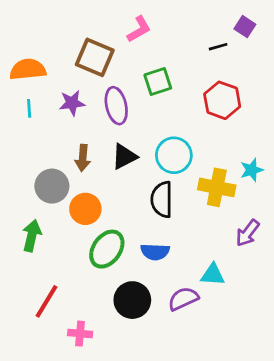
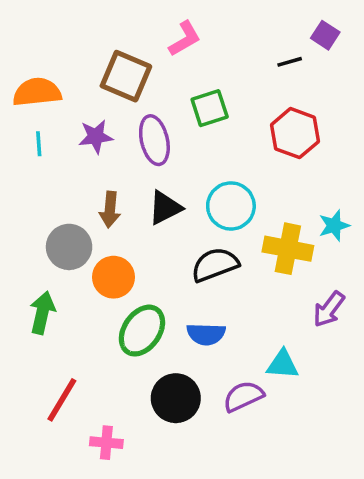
black semicircle: (162, 199) -> (215, 265), turned 69

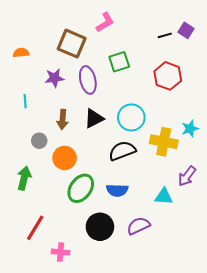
purple square: (325, 35) -> (186, 30), moved
orange semicircle: (37, 92) -> (21, 53), size x0.6
cyan line: (39, 144) -> (25, 101), moved
gray circle: (69, 247) -> (39, 141), size x0.6
cyan triangle: (283, 364) -> (164, 196), moved

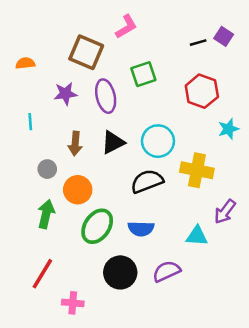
cyan star: (190, 129) -> (229, 129), moved
green arrow: (24, 178) -> (46, 214), moved

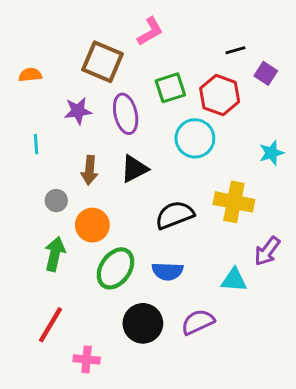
purple square: (224, 36) -> (266, 73), moved
red hexagon: (202, 91) -> (220, 95), moved
cyan circle: (158, 141) -> (195, 138), moved

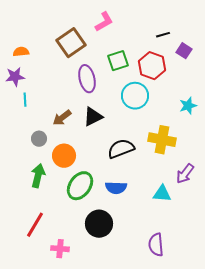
brown square: (102, 62) -> (71, 43), turned 32
purple star: (78, 111) -> (15, 77), moved
brown arrow: (89, 170) -> (62, 118), turned 48
purple semicircle: (198, 322) -> (156, 245), moved, turned -70

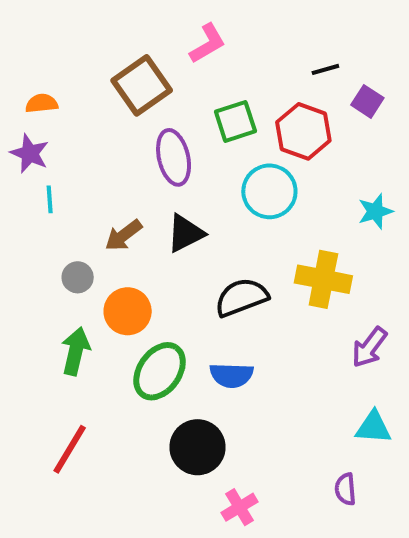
purple star: (15, 77) -> (30, 153), turned 30
cyan triangle: (162, 194) -> (373, 427), moved
purple semicircle: (156, 245) -> (345, 489), moved, size x0.7
pink cross: (60, 249) -> (239, 507), moved, turned -36

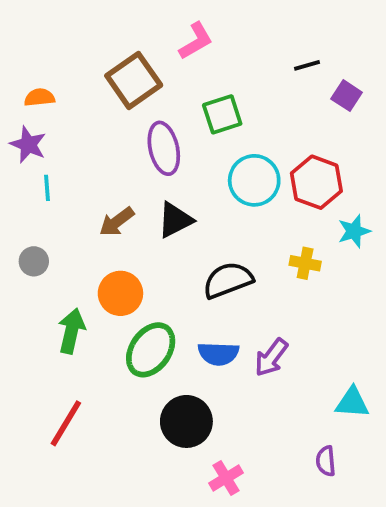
red hexagon: (303, 131) -> (316, 182), moved
cyan star: (375, 211) -> (354, 231), moved
gray circle: (78, 277) -> (34, 261), moved
yellow cross: (323, 279) -> (305, 263), size x0.6
purple arrow: (369, 347) -> (271, 357), moved

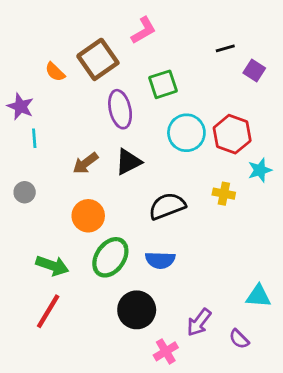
orange semicircle: (39, 97) -> (55, 72), moved, turned -130
green arrow: (71, 331) -> (52, 266), moved, turned 96
purple arrow: (271, 357) -> (199, 322), moved
purple semicircle: (326, 461) -> (239, 339), turned -40

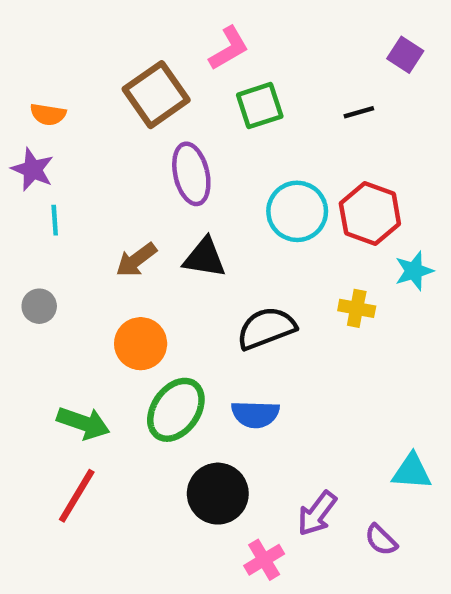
black line: (225, 48) -> (359, 112), moved
purple square: (254, 70) -> (405, 55), moved
orange semicircle: (55, 72) -> (48, 114), moved, turned -35
green square: (163, 84) -> (260, 106), moved
black triangle: (128, 162) -> (205, 258), turned 36

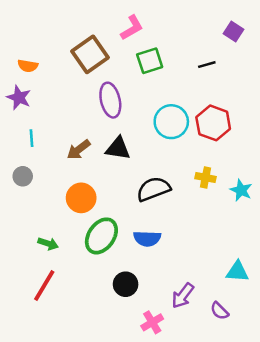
cyan line: (55, 220) -> (32, 138), moved
cyan star: (414, 271) -> (241, 190), moved, turned -30
green arrow: (83, 423) -> (48, 244), size x0.7
black circle: (218, 494) -> (126, 284), size x0.7

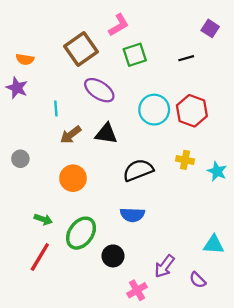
purple ellipse: (110, 100) -> (99, 90), turned -44
cyan line: (32, 138) -> (56, 108), moved
green ellipse: (101, 236) -> (81, 233), moved

